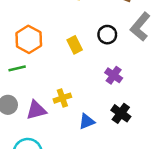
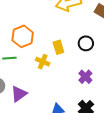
yellow cross: (62, 98) -> (43, 62), moved, turned 32
purple triangle: (36, 110) -> (19, 94), turned -30

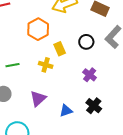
orange hexagon: (23, 36) -> (38, 29), moved
purple triangle: (19, 94) -> (38, 99), moved

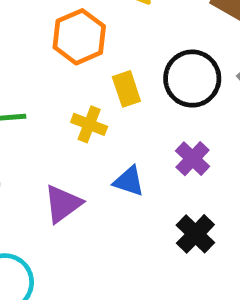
black circle: (86, 42) -> (192, 79), size x1.5
blue triangle: (66, 111) -> (129, 181), moved, turned 32

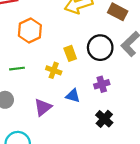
orange hexagon: (79, 37) -> (30, 31), moved
purple cross: (193, 159) -> (102, 84), turned 32

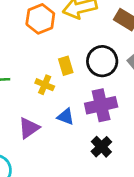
orange hexagon: (30, 31) -> (40, 19), moved
purple cross: (102, 84) -> (101, 105), size x1.6

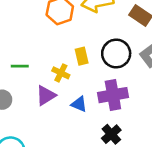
purple triangle: (29, 128) -> (46, 95), moved

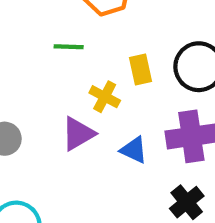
green line: (20, 66) -> (69, 47), moved

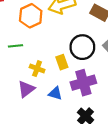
yellow rectangle: (141, 69) -> (62, 62), moved

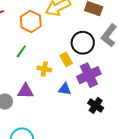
green line: (16, 46) -> (21, 51), turned -40
purple triangle: (26, 89) -> (26, 91), moved, turned 48

